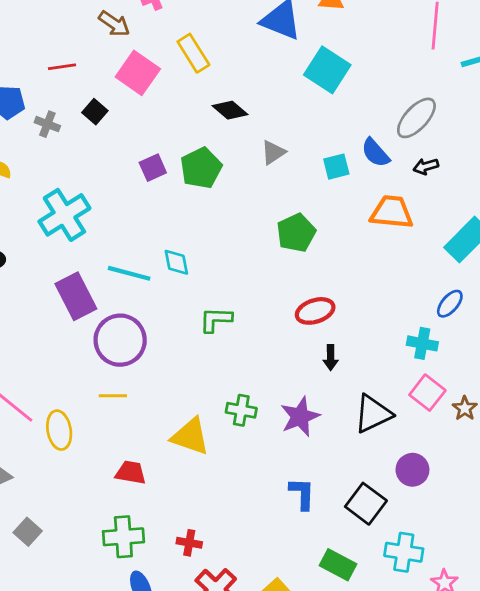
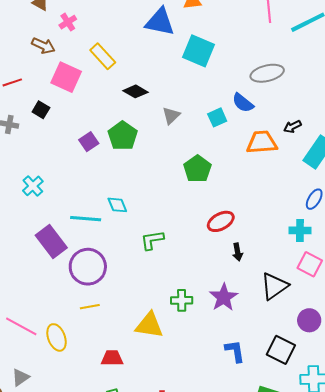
gray ellipse: (416, 118) -> (267, 73), turned 44
black arrow: (426, 166) -> (292, 127), moved
cyan cross: (64, 215) -> (33, 186), size x0.6

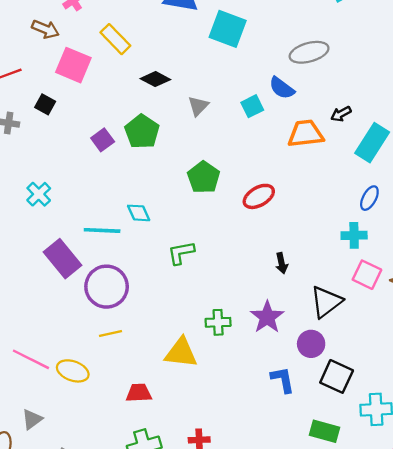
green pentagon: (197, 169) -> (204, 177), moved
red ellipse: (221, 221) -> (259, 196), moved
purple circle: (309, 320) -> (311, 344), moved
yellow ellipse: (57, 337) -> (73, 371), turned -48

